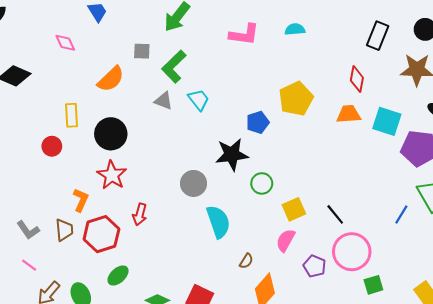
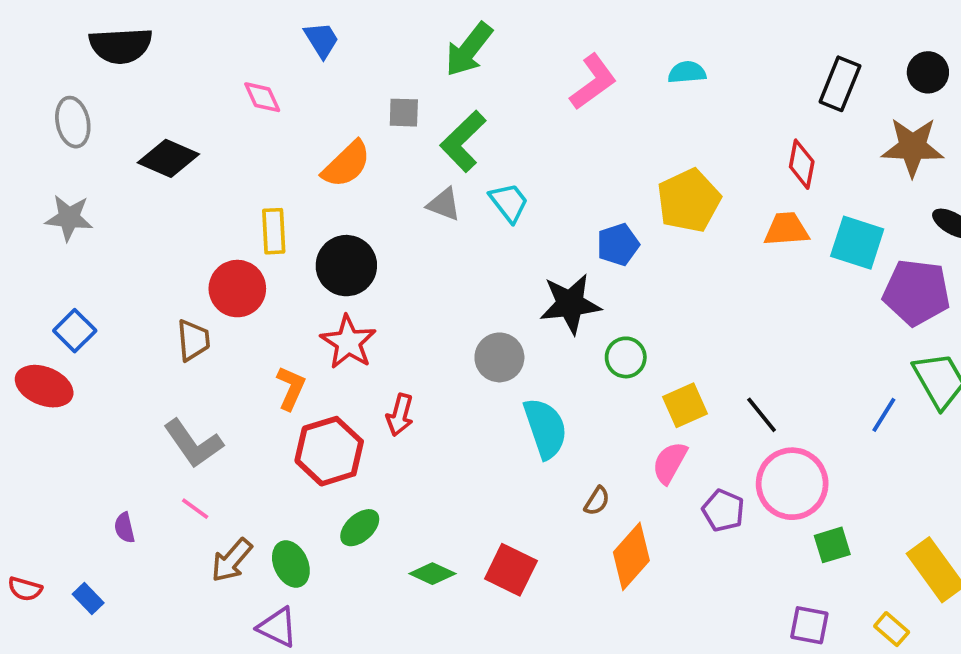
pink L-shape: (244, 35) -> (593, 82), turned -44
red circle: (52, 146) -> (237, 289), size x1.5
gray L-shape: (28, 230) -> (193, 444), size x1.4
brown trapezoid: (64, 230) -> (193, 340), moved

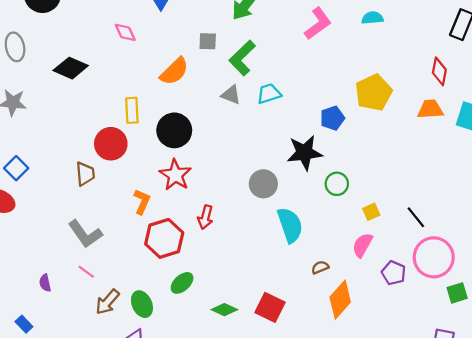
cyan trapezoid: (509, 202) -> (269, 94), turned -70
yellow square: (685, 405) -> (371, 212), size x0.7
brown semicircle: (597, 501) -> (320, 267), turned -144

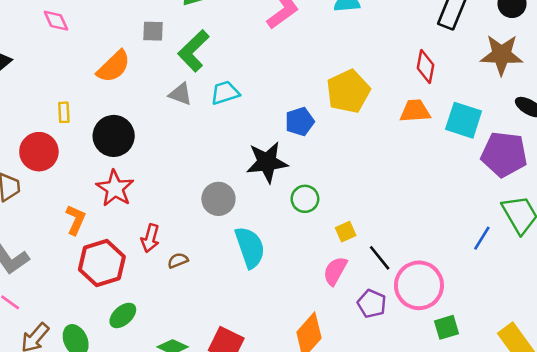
yellow rectangle: (132, 110) -> (64, 112), size x0.7
black line: (416, 217) -> (380, 258), moved
brown semicircle: (320, 267) -> (178, 260), moved

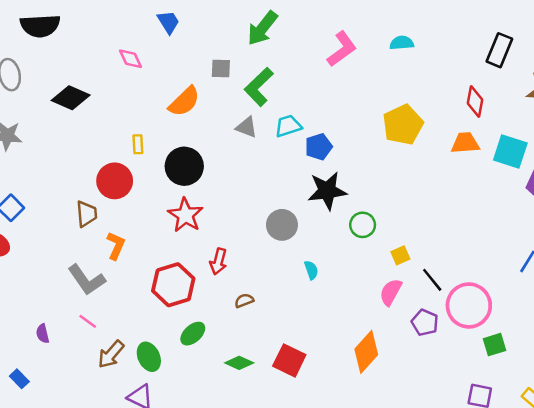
blue pentagon: (300, 122) -> (319, 147), moved
orange L-shape: (76, 220) -> (116, 246), moved
cyan semicircle: (250, 247) -> (311, 270), size x0.5
brown semicircle: (178, 260) -> (244, 301), moved

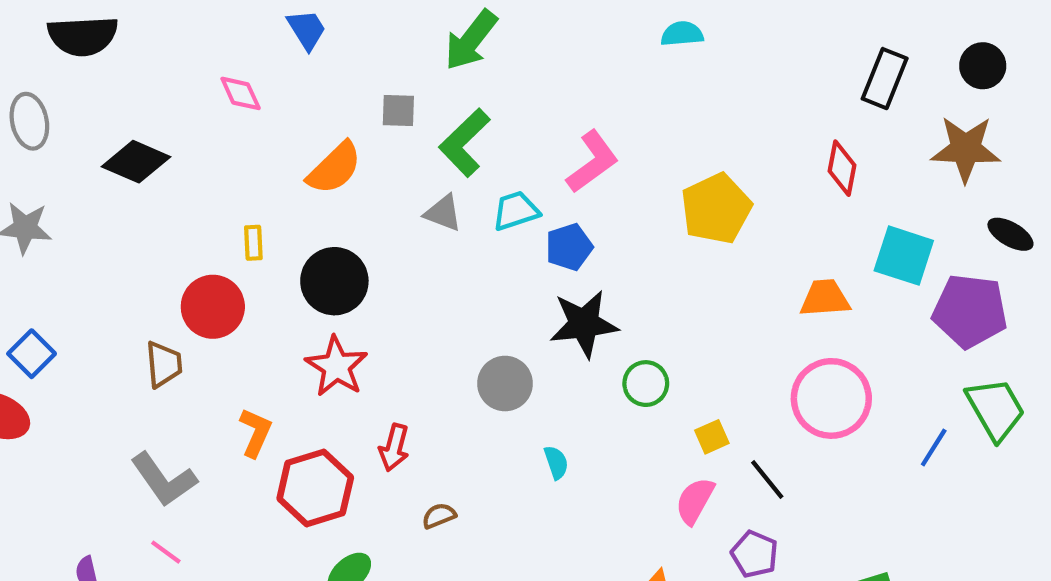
cyan semicircle: (402, 43) -> (682, 34), moved
pink L-shape: (342, 49) -> (592, 162), moved
orange trapezoid: (465, 143) -> (825, 298), moved
orange L-shape: (116, 246) -> (255, 433), moved
pink circle: (469, 305) -> (831, 398), moved

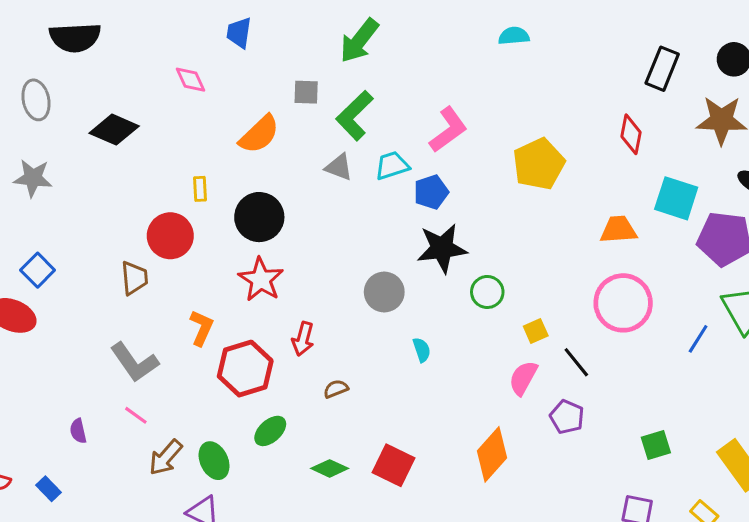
blue trapezoid: (307, 30) -> (239, 33), turned -140

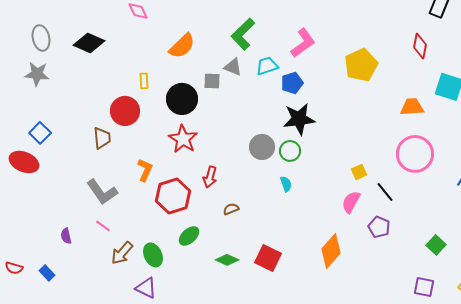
gray square: (306, 92) -> (212, 81), moved
gray ellipse: (36, 100) -> (41, 38), moved
green circle: (487, 292) -> (290, 151), moved
green square: (656, 445) -> (436, 245), turned -30

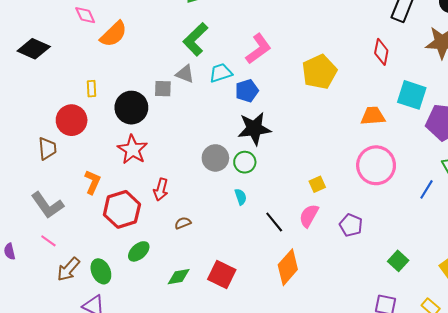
orange semicircle: (182, 46) -> (114, 34), moved
black line: (385, 192) -> (274, 222), moved
purple pentagon: (379, 227) -> (351, 225), moved
green diamond: (227, 260) -> (179, 277), turned -35

